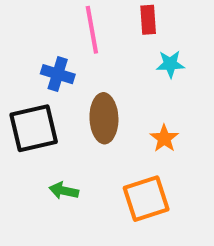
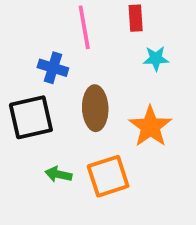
orange star: (164, 138) -> (150, 127), size x1.6
orange square: (146, 199) -> (108, 176), moved

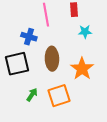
green arrow: (58, 174) -> (32, 95), turned 112

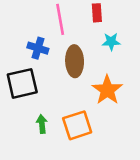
brown ellipse: (52, 59) -> (75, 61), moved
green arrow: (32, 95) -> (42, 124), turned -40

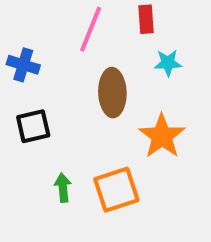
pink line: (60, 19) -> (91, 29), turned 32
blue cross: (38, 48) -> (23, 65), moved
black square: (22, 83) -> (33, 126), size x0.7

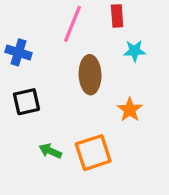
orange star: (162, 136) -> (130, 110), size x0.7
green arrow: (63, 188) -> (50, 151), turned -60

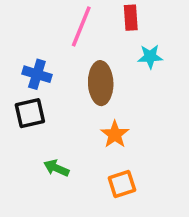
blue cross: (19, 52) -> (37, 74), moved
orange star: (130, 110) -> (115, 134), moved
orange square: (93, 153) -> (122, 184), moved, size x0.7

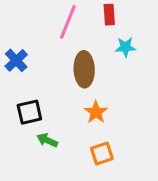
blue cross: (37, 74) -> (16, 60), moved, turned 30
black square: (30, 113) -> (29, 112), moved

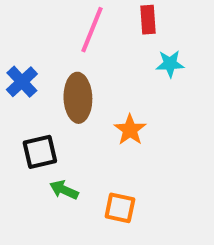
brown ellipse: (84, 69) -> (78, 98), moved
orange star: (96, 112) -> (130, 130), moved
orange square: (102, 154) -> (120, 208), moved, turned 30

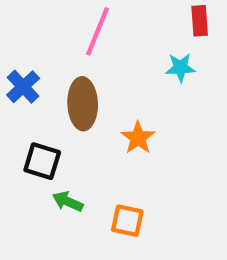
red rectangle: (148, 20) -> (200, 21), moved
black square: (40, 152) -> (42, 161), turned 30

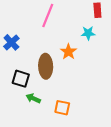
brown ellipse: (83, 104) -> (46, 66), moved
orange star: (138, 138) -> (68, 52), moved

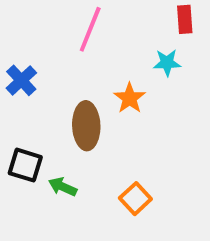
black square: (21, 79) -> (25, 165), moved
orange square: (62, 108) -> (135, 199), moved, turned 35

